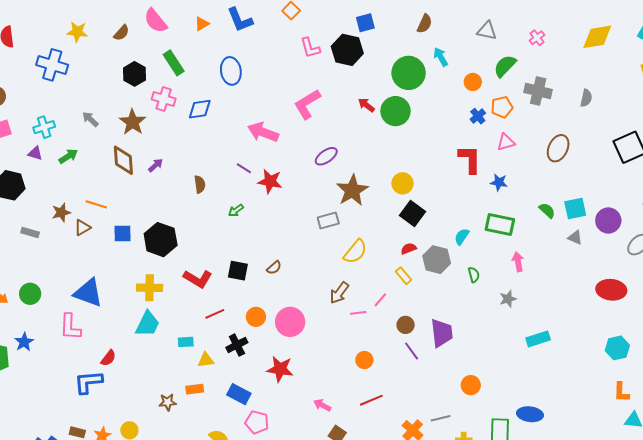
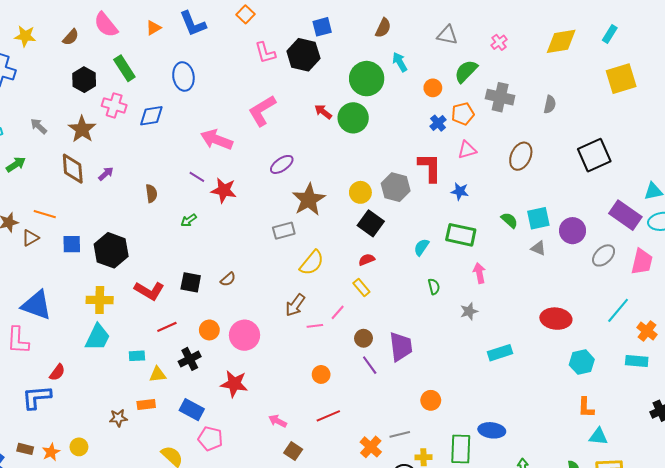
gray hexagon: (437, 260) -> (396, 187), moved
red ellipse: (611, 290) -> (556, 319), moved

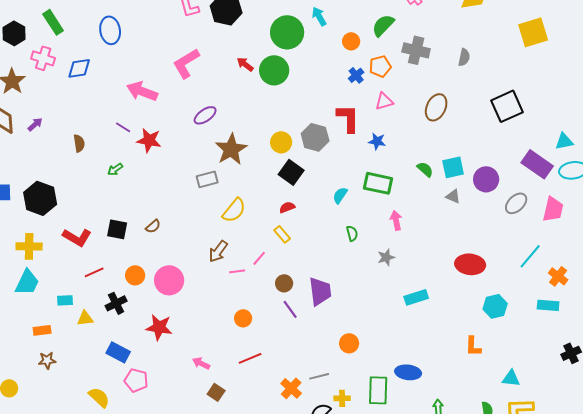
orange rectangle: (146, 404) -> (42, 330), moved
orange L-shape: (586, 408) -> (473, 346), moved

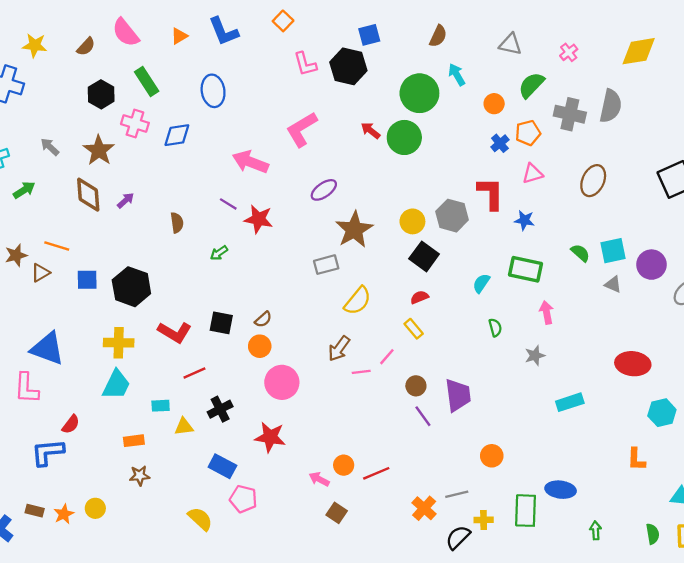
gray semicircle: (464, 57) -> (611, 106), moved, size x1.6
orange circle: (135, 275) -> (260, 346), moved
orange circle: (243, 318) -> (344, 465), moved

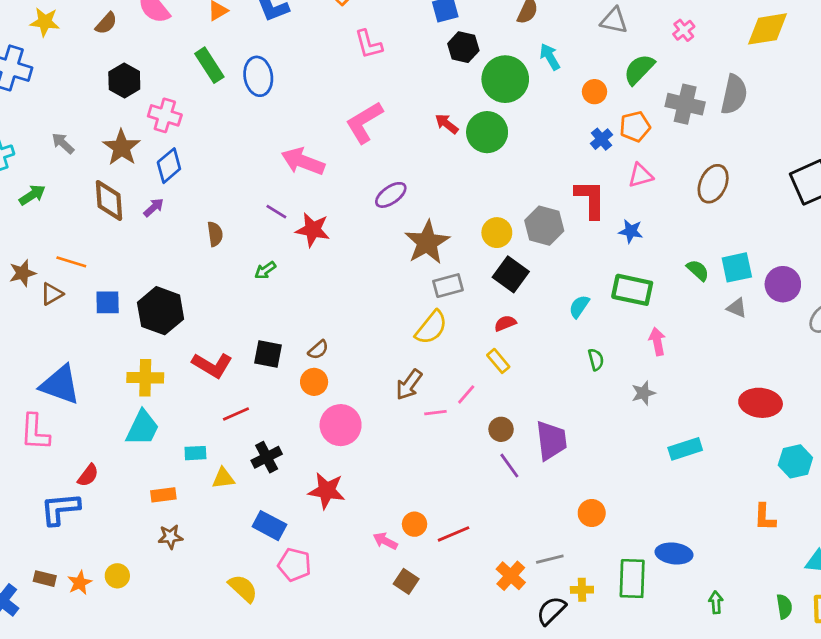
black hexagon: (348, 66) -> (463, 47), moved, size x0.7
green rectangle: (147, 82) -> (209, 65), moved
blue diamond: (177, 135) -> (169, 166), moved, turned -32
gray rectangle: (326, 265) -> (448, 286), moved

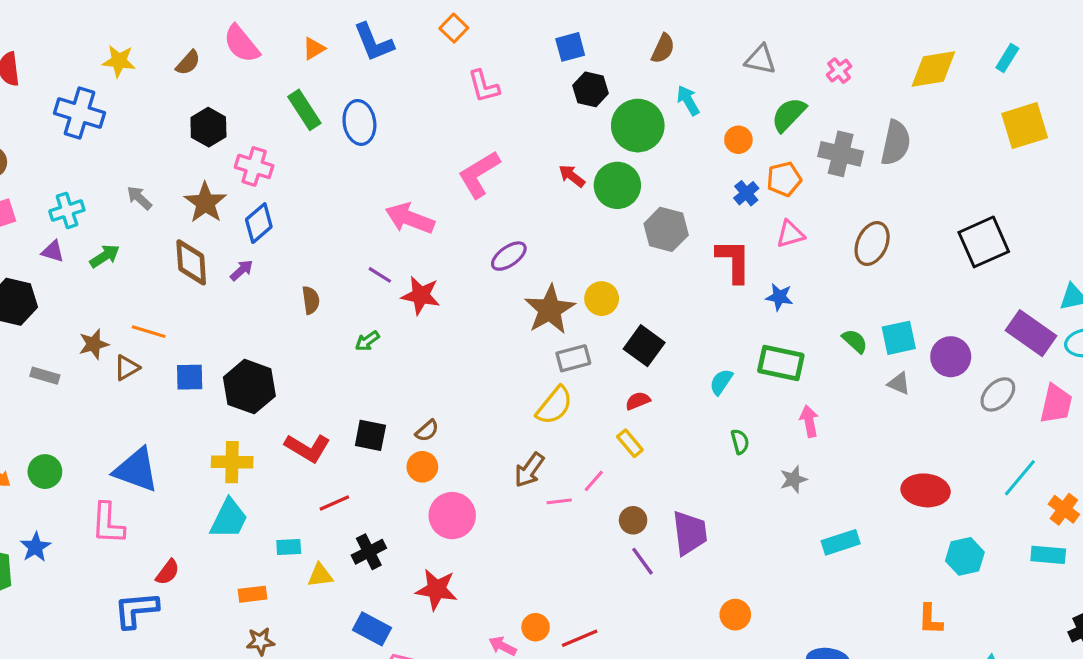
gray hexagon: (544, 226) -> (666, 229), moved
yellow circle: (497, 233) -> (602, 299), moved

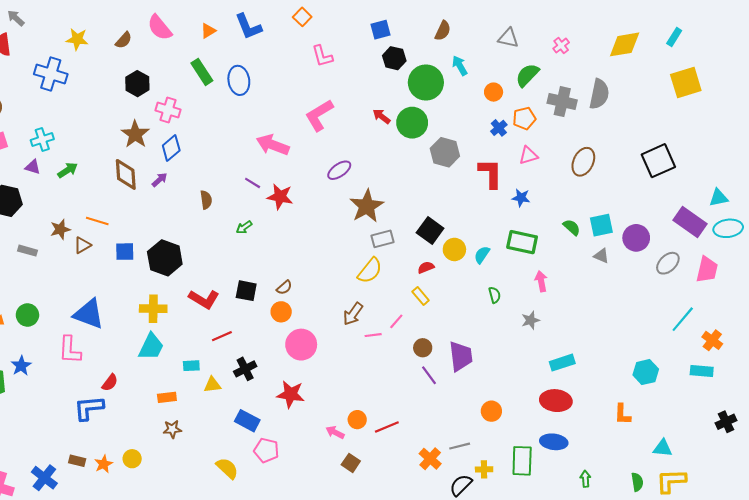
gray arrow: (139, 198) -> (16, 18), moved
yellow circle: (602, 299) -> (454, 249), moved
red ellipse: (926, 490) -> (556, 401), moved

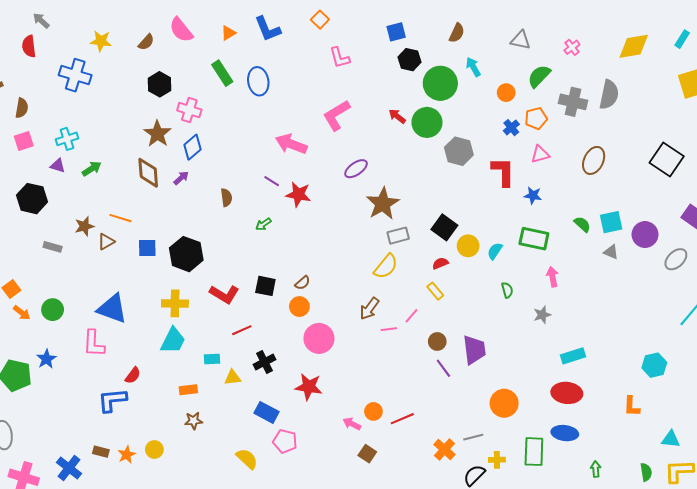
black square: (658, 161) -> (667, 159), turned -32
orange circle: (491, 411) -> (504, 403), size x1.4

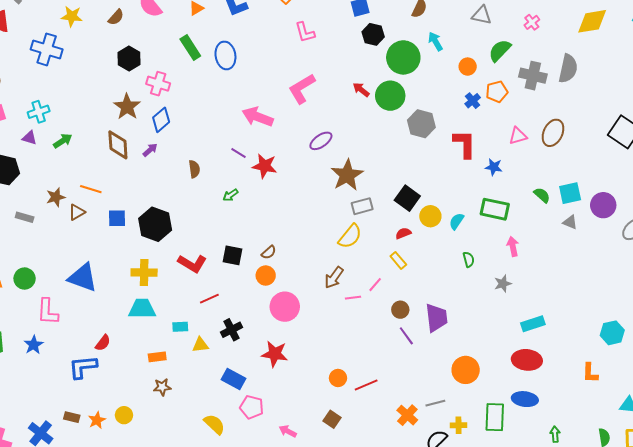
pink triangle: (540, 154) -> (518, 136), moved
cyan trapezoid: (173, 340) -> (142, 309), turned -116
pink L-shape: (94, 344) -> (48, 312), moved
blue star: (46, 359) -> (34, 345), moved
pink arrow: (352, 424) -> (288, 431), moved

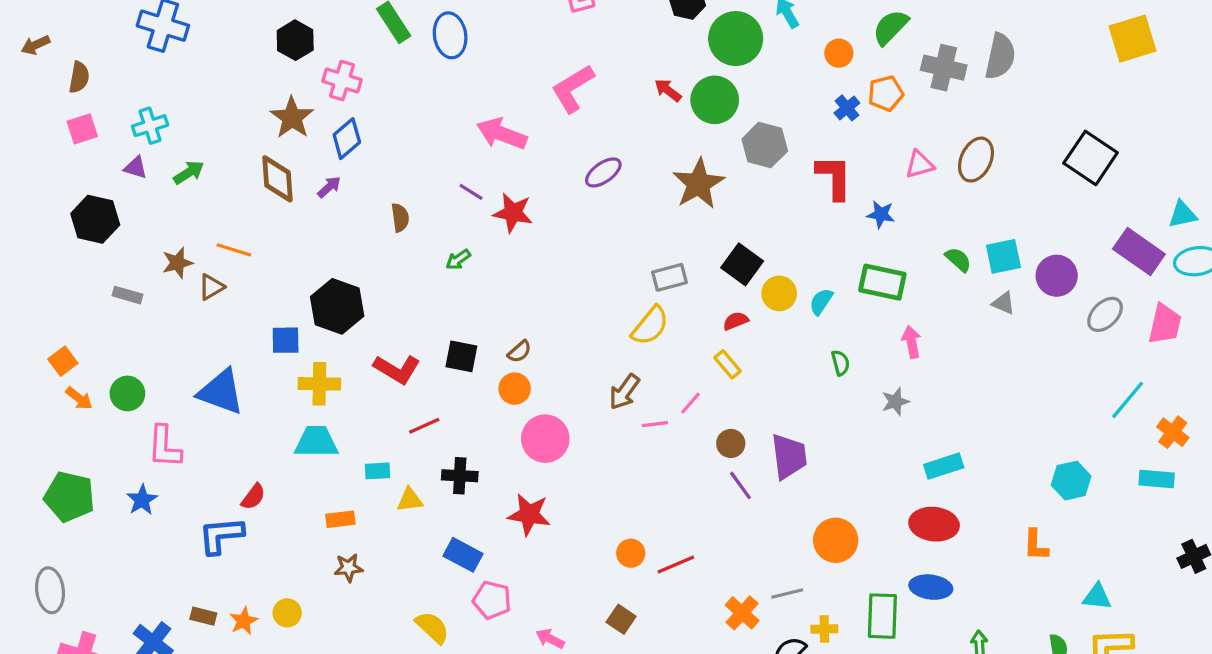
brown star: (347, 175) -> (699, 184), moved
blue square: (117, 218) -> (286, 340), moved
black cross: (231, 330) -> (460, 476), turned 30

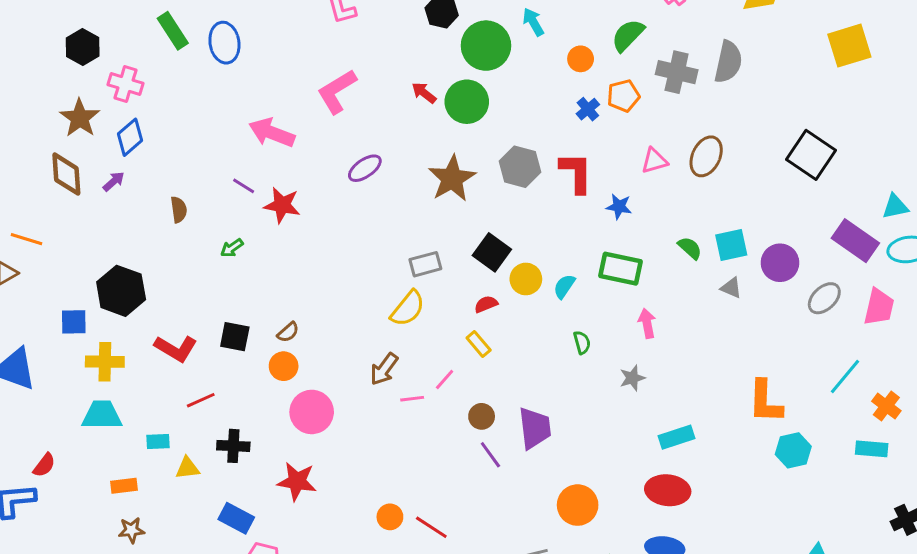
gray hexagon: (765, 145) -> (520, 167), moved
orange L-shape: (1036, 545) -> (765, 402), moved, size x1.5
red line: (676, 564) -> (431, 527), turned 56

